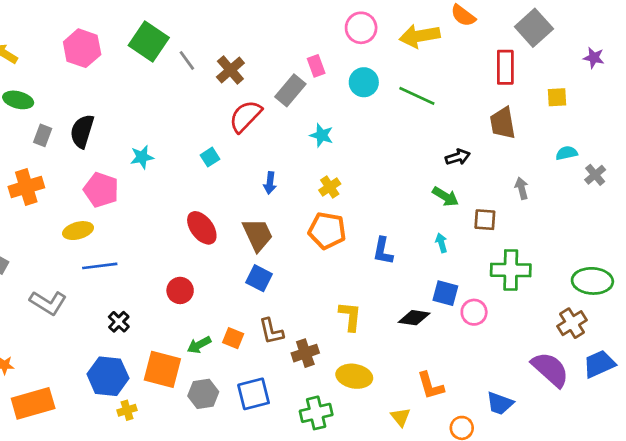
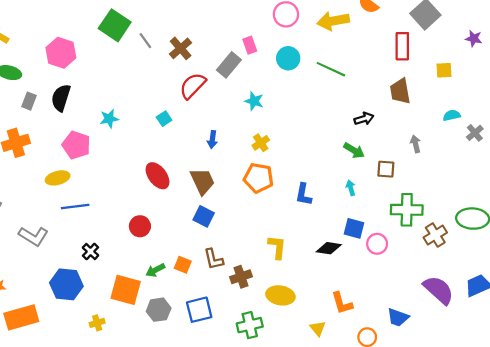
pink hexagon: (82, 48) -> (61, 53), moved
brown cross: (572, 323) -> (435, 235), moved
blue hexagon: (108, 376) -> (66, 284), moved

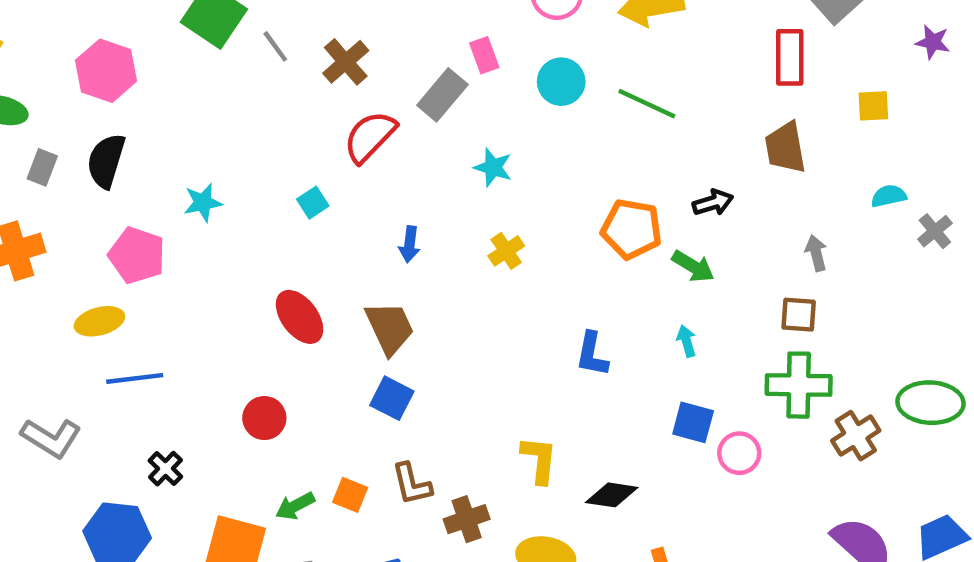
brown square: (386, 169) -> (799, 315), moved
orange pentagon: (259, 178) -> (632, 229), moved
black diamond: (329, 248) -> (612, 495), moved

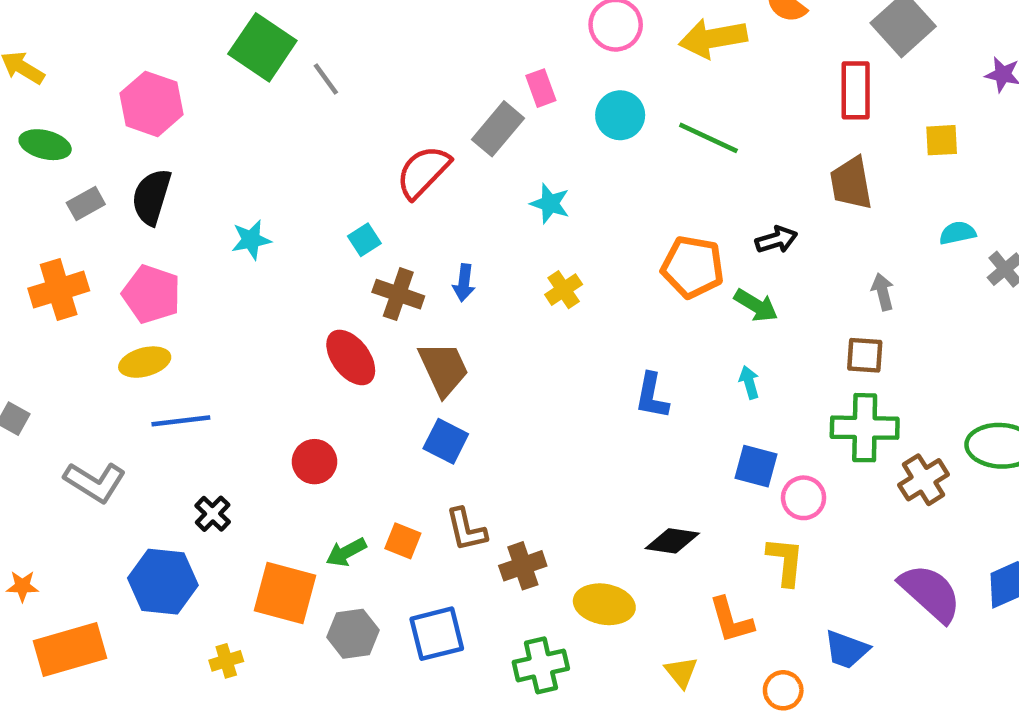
brown cross: (346, 62) -> (398, 294), moved, turned -30
gray rectangle: (42, 167) -> (86, 204), turned 40
pink pentagon: (137, 255) -> (151, 294), moved
yellow L-shape: (539, 460) -> (785, 561), moved

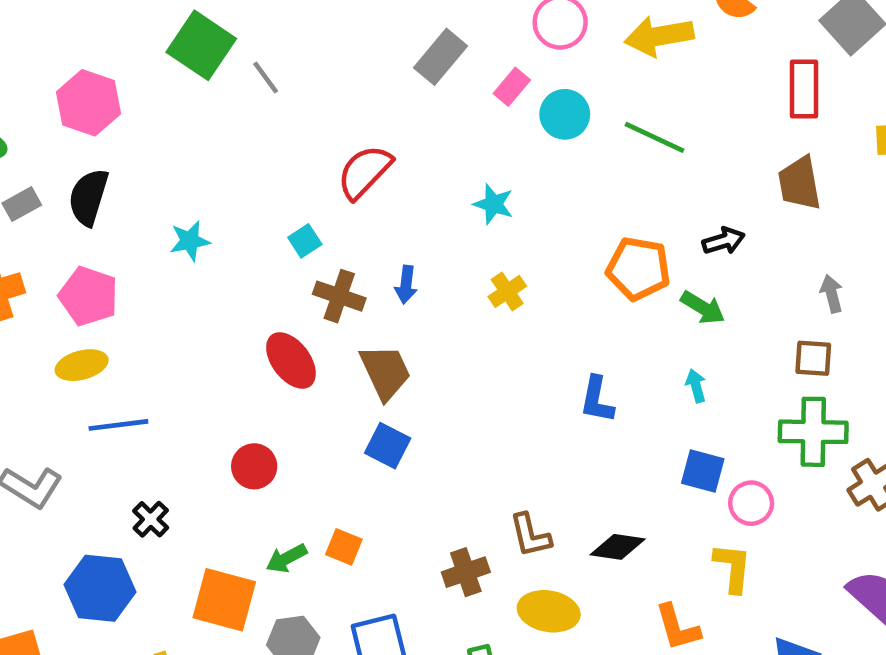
pink rectangle: (541, 88) -> (512, 87), moved, turned 60
gray rectangle: (498, 129) -> (441, 57), moved
brown L-shape: (466, 530) -> (530, 535), moved

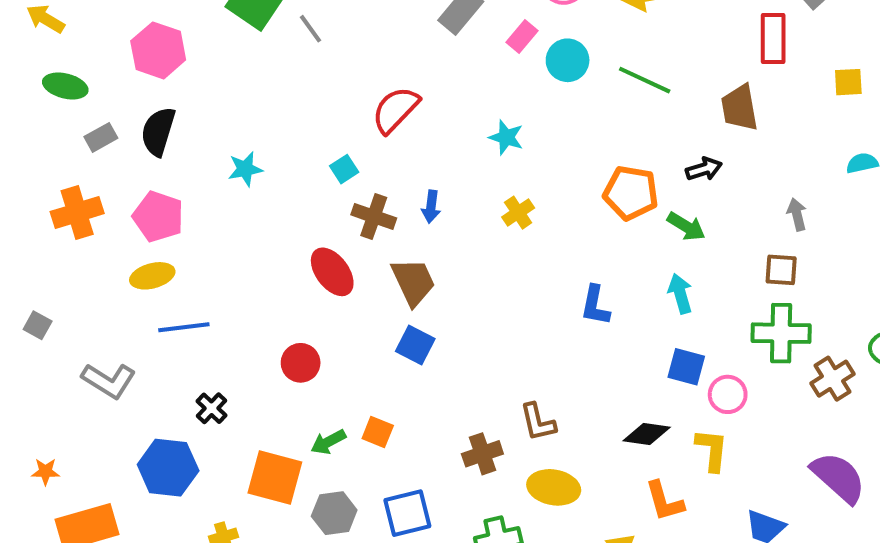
brown trapezoid: (799, 183) -> (740, 108), moved
cyan arrow: (696, 386) -> (680, 294), size x1.4
black diamond: (618, 547) -> (647, 434), moved

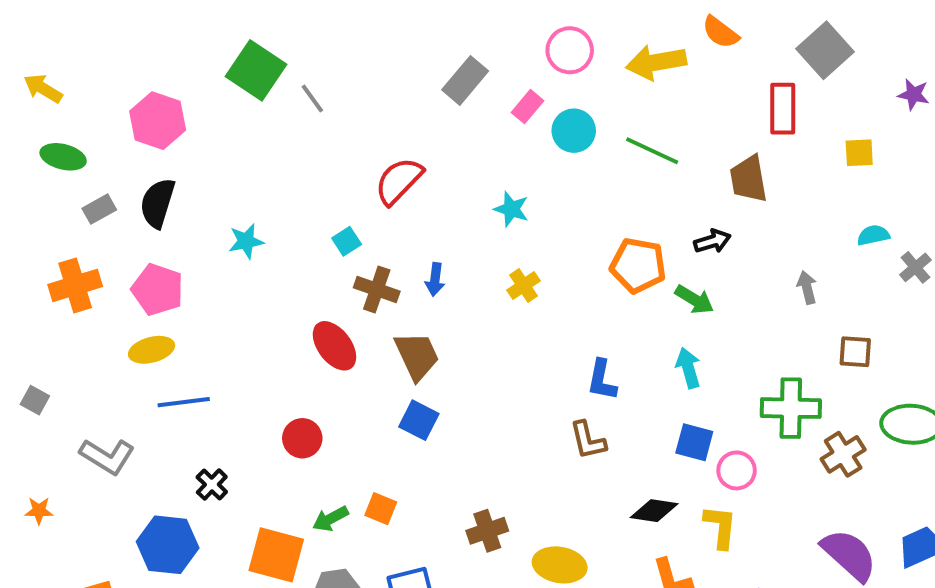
brown square: (781, 270) -> (855, 352), moved
brown L-shape: (538, 422) -> (588, 440), moved
orange star: (45, 472) -> (39, 511), moved

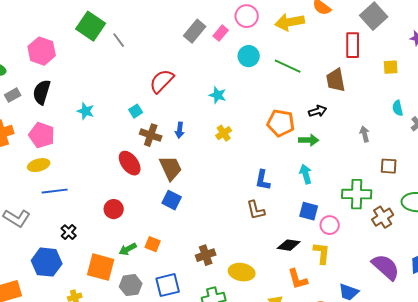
pink rectangle: (527, 107) -> (221, 33), moved
cyan semicircle: (873, 235) -> (398, 108), turned -91
cyan star: (246, 241) -> (86, 111), turned 30
green arrow: (694, 300) -> (309, 140), turned -30

